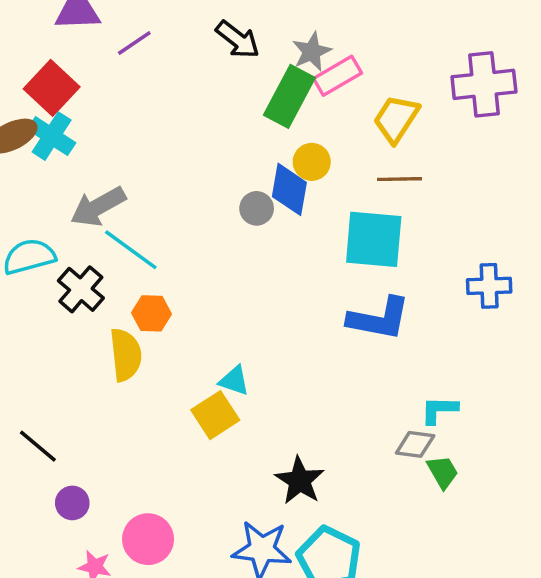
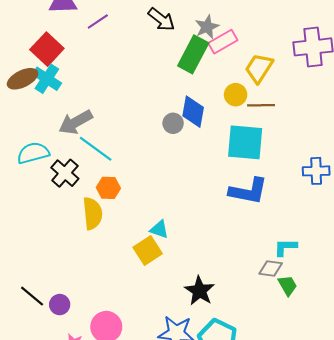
yellow circle: (312, 162) -> (236, 95), moved
black line: (38, 446) -> (32, 296), moved

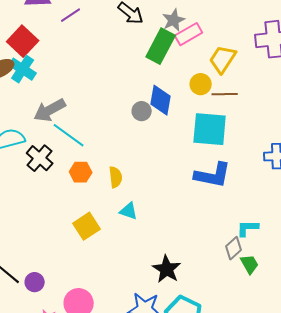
yellow semicircle: (92, 213) -> (116, 177), moved, size x0.7
yellow square: (148, 250) -> (87, 226), moved
gray diamond: (271, 268) -> (234, 248), turned -50

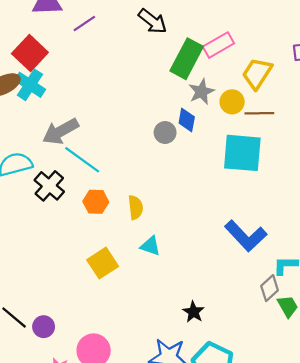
gray star: (174, 20) -> (201, 92), moved
blue diamond: (161, 100) -> (187, 120), size x0.7
blue L-shape: (213, 175) -> (246, 236), moved, turned 36
black star: (167, 269) -> (193, 312), size x0.7

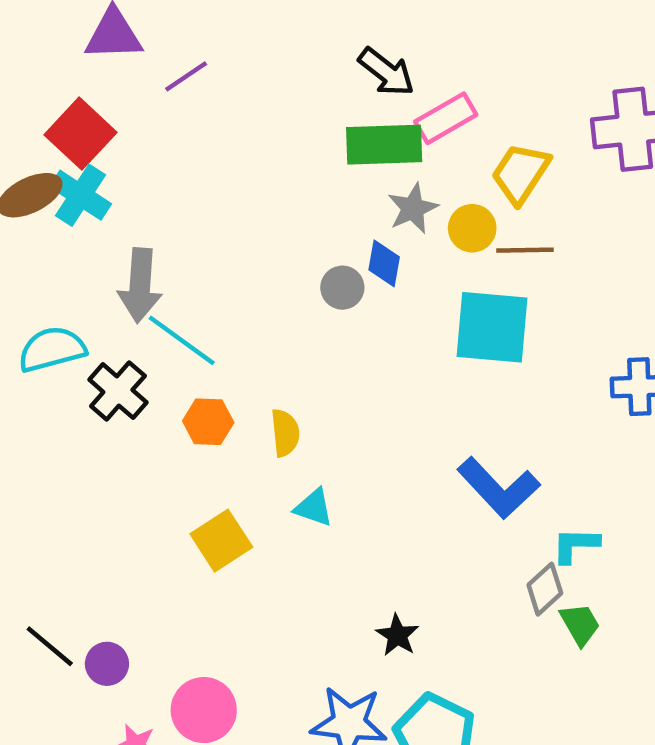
black arrow: (153, 21) -> (386, 72), moved
green rectangle: (187, 59) -> (384, 145), turned 60
gray arrow: (61, 131) -> (140, 285), turned -57

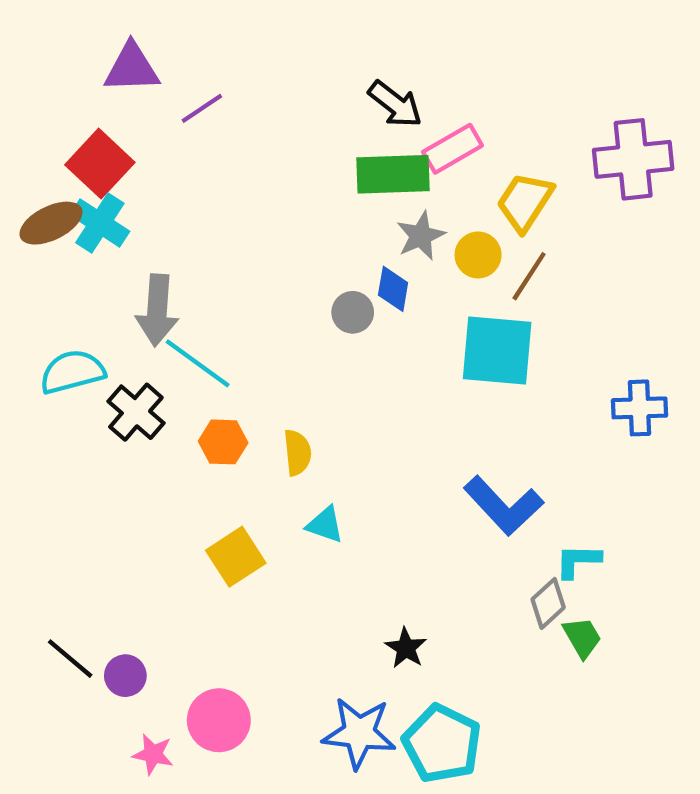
brown line: (525, 250) -> (529, 276), turned -56

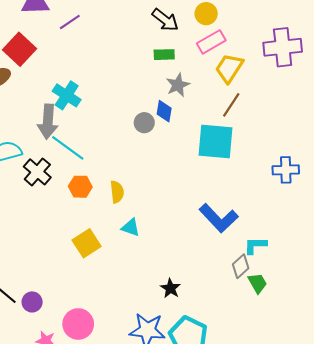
pink rectangle: (453, 149) -> (211, 42), moved
green rectangle: (393, 174) -> (164, 55), size x0.6
cyan cross: (100, 223) -> (67, 95), moved
yellow circle: (478, 255) -> (206, 14), moved

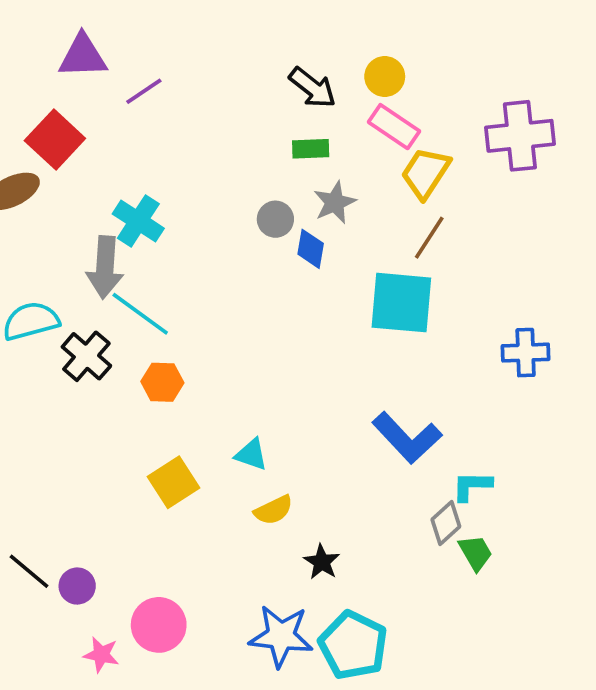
pink rectangle: (211, 42) -> (394, 127), turned 64
gray circle: (144, 123) -> (275, 219), moved
yellow semicircle: (117, 192) -> (274, 510), moved, turned 70

